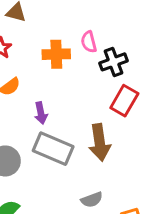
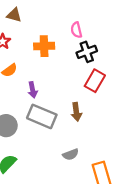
pink semicircle: (89, 42) -> (76, 30), moved
brown arrow: (100, 142) -> (76, 112), size x0.7

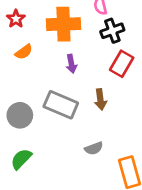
orange cross: (44, 46) -> (63, 24), size x1.4
purple arrow: (33, 90) -> (71, 64), moved

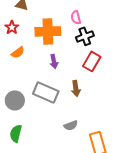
green semicircle: (21, 159) -> (16, 133), turned -30

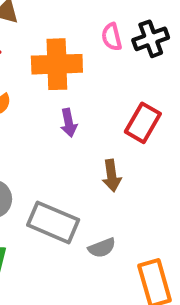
black cross: (85, 36) -> (151, 39), moved
gray rectangle: (46, 92) -> (53, 222), moved

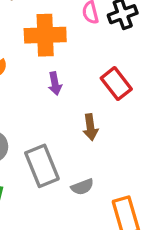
red rectangle: (143, 123) -> (116, 84), turned -68
gray rectangle: (53, 222) -> (42, 166), turned 45

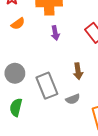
brown arrow: (90, 127) -> (78, 71), moved

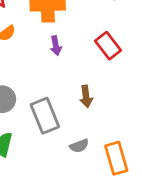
gray semicircle: (73, 99) -> (79, 146), moved

